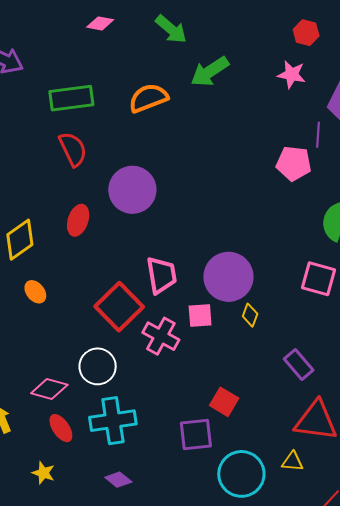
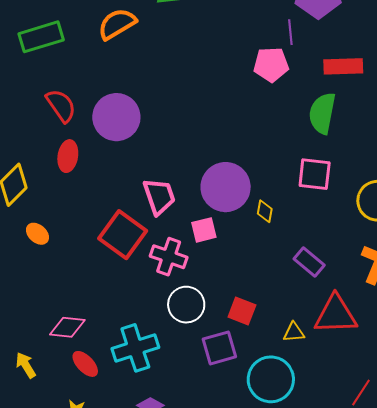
red semicircle: (73, 149) -> (61, 106), moved
yellow diamond: (250, 315) -> (265, 211), moved
white circle: (98, 366) -> (186, 305), moved
yellow triangle: (293, 461) -> (294, 332), moved

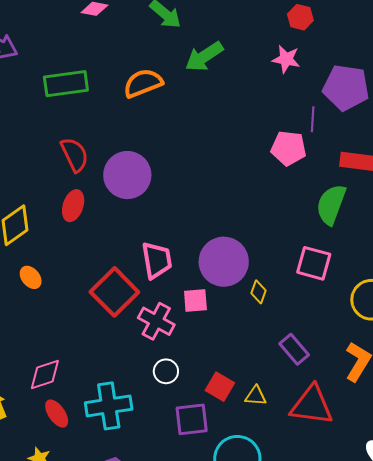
white circle: (186, 305) -> (166, 371), size x0.7
pink diamond: (67, 327) -> (45, 374), turned -33
yellow triangle: (294, 332) -> (256, 396), moved

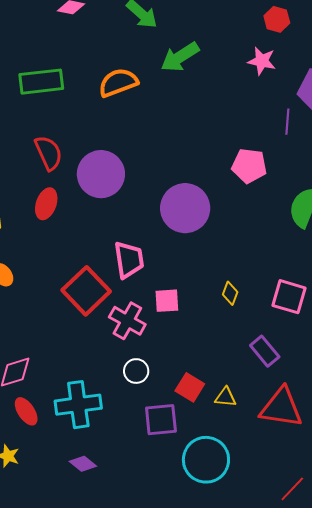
pink pentagon: (289, 148) -> (249, 166), moved
purple circle: (224, 262) -> (185, 208), moved
pink square: (314, 263) -> (289, 297), moved

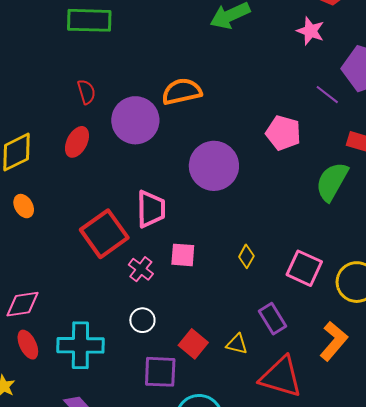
orange semicircle: (118, 82) -> (182, 92), moved
purple line: (287, 122) -> (327, 95), turned -65
red semicircle: (48, 153) -> (86, 92), size x0.7
pink cross: (127, 321) -> (141, 269), size x0.7
yellow triangle: (226, 397) -> (237, 344), moved

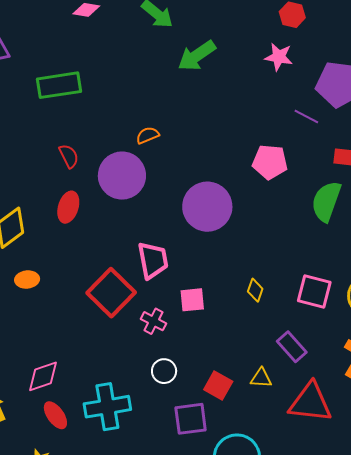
orange semicircle: (182, 92) -> (148, 135), moved, size x0.6
orange ellipse: (24, 206) -> (27, 280), turned -55

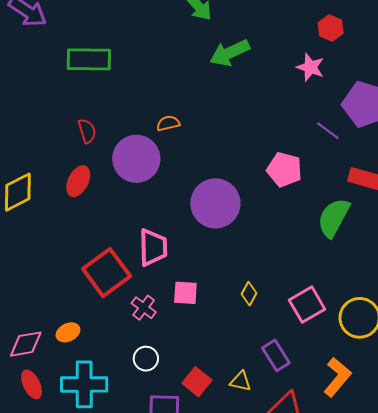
orange ellipse: (27, 280) -> (68, 332), moved, turned -30
pink square: (314, 292) -> (307, 305), turned 36

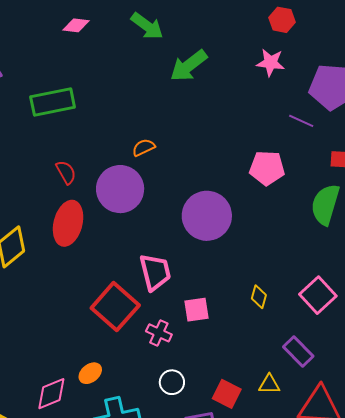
red ellipse: (78, 181) -> (68, 223), size x1.4

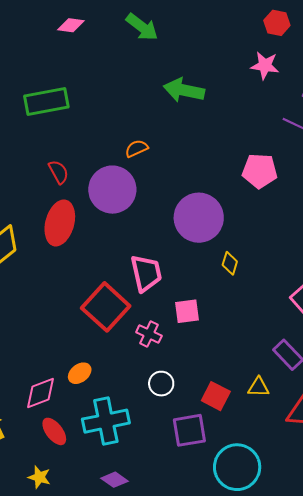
green arrow: (189, 66) -> (184, 90), moved, turned 48
yellow diamond: (259, 297) -> (230, 263), moved

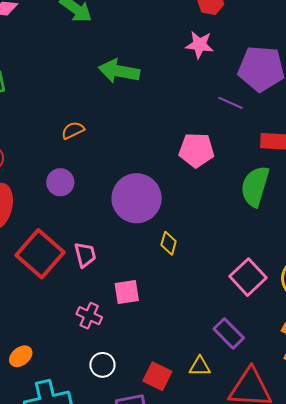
purple circle: (112, 190) -> (60, 182), moved, size x0.6
pink trapezoid: (146, 273) -> (85, 255), size x0.7
red square: (106, 307) -> (40, 254), moved

